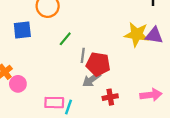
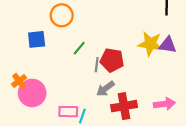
red pentagon: (98, 64) -> (112, 60), moved
pink circle: (18, 84) -> (32, 93), size x1.6
red cross: (110, 97) -> (124, 106), size x1.6

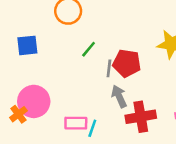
blue square: (37, 39) -> (27, 45), moved
orange cross: (19, 81) -> (18, 114), moved
gray arrow: (105, 89) -> (119, 96), turned 102

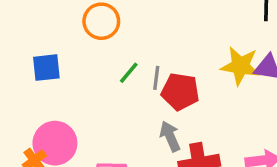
gray line: (109, 68) -> (156, 78), moved

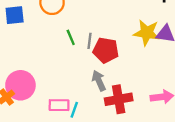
blue square: (46, 68) -> (15, 15), moved
green line: (129, 73) -> (71, 37), turned -63

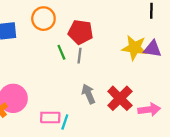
red pentagon: (106, 50) -> (81, 32), moved
red cross: (119, 99) -> (120, 98), moved, turned -35

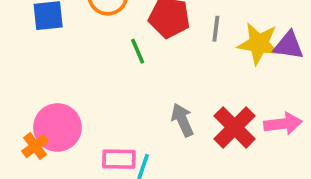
gray line: (79, 56) -> (216, 29), moved
pink arrow: (149, 110) -> (283, 124), moved

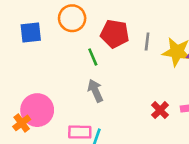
gray arrow: (182, 120) -> (95, 91), moved
red cross: (235, 127) -> (160, 110), size x0.6

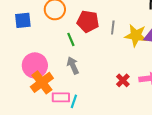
pink circle: (37, 110) -> (35, 65), moved
orange cross: (22, 123) -> (42, 82), moved, size x1.6

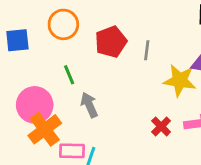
red pentagon: (88, 21) -> (111, 42), turned -30
yellow star: (136, 35) -> (180, 80), moved
green line: (71, 39) -> (69, 75), moved

